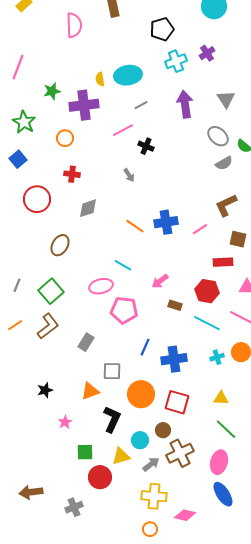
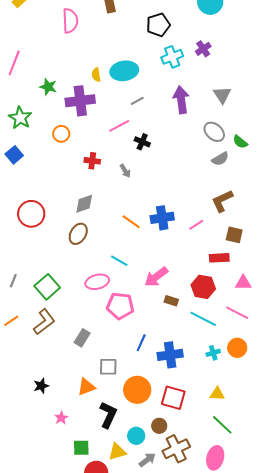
green star: (52, 91) -> (48, 87), turned 30
red cross: (72, 174) -> (92, 161), moved
red circle: (37, 199) -> (31, 214), moved
brown ellipse: (60, 245) -> (78, 234), moved
pink arrow: (160, 281) -> (156, 277), size x1.4

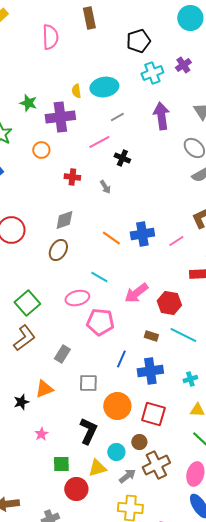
red hexagon: (203, 287) -> (169, 303), moved
brown rectangle: (171, 301) -> (151, 336), moved
cyan cross: (213, 353) -> (190, 379), moved
orange triangle: (86, 387) -> (44, 389), moved

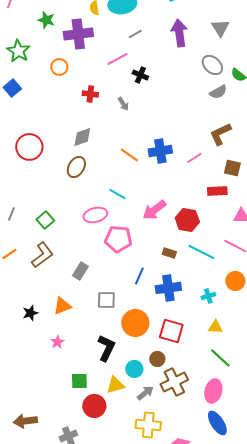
green square: (27, 303) -> (45, 220), size x0.7
black star: (21, 402) -> (30, 313), moved
pink star: (41, 434) -> (57, 342), moved

